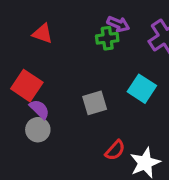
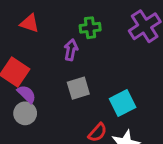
purple arrow: (118, 24) -> (71, 50), moved, turned -102
cyan square: (142, 89) -> (123, 103), moved, turned 30

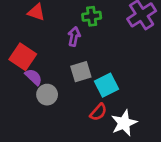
cyan square: (123, 103) -> (106, 85), moved
gray circle: (25, 113) -> (47, 95), moved

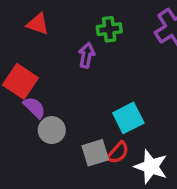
gray square: (81, 72) -> (95, 153), moved
white star: (124, 123) -> (151, 167), turned -30

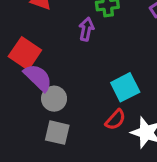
purple semicircle: (34, 107) -> (38, 78), size x1.4
gray square: (95, 153) -> (57, 133), moved, turned 30

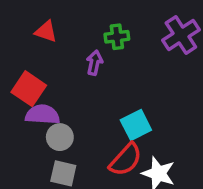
purple semicircle: (38, 78) -> (43, 115), turned -40
red semicircle: (115, 120) -> (126, 160), size x1.5

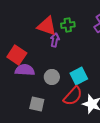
red triangle: (46, 32) -> (47, 26), moved, size x1.5
gray circle: (60, 137) -> (52, 77), moved

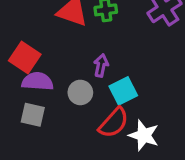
purple arrow: (55, 40) -> (101, 65), moved
gray square: (37, 104) -> (33, 115), moved

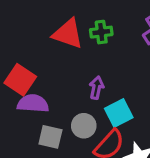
gray circle: (80, 92) -> (84, 126), moved
gray square: (33, 115) -> (50, 137), moved

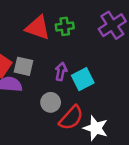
cyan square: (119, 113) -> (83, 79), moved
gray square: (50, 137) -> (24, 66), moved

